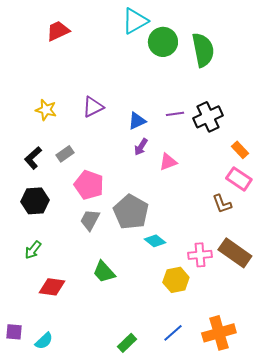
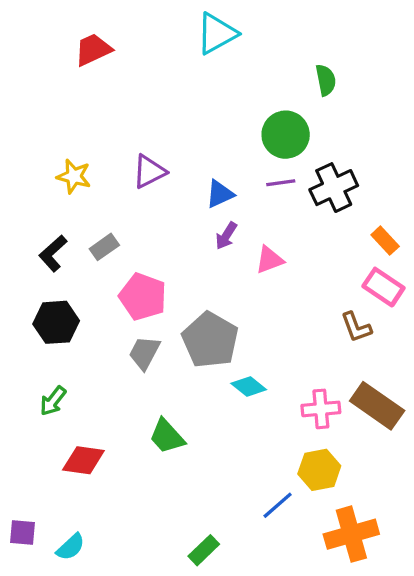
green circle: (163, 42) -> (286, 135), moved
green semicircle: (203, 50) -> (326, 80), size x0.6
yellow hexagon: (176, 280) -> (319, 470), moved
blue line: (173, 333) -> (278, 505), moved

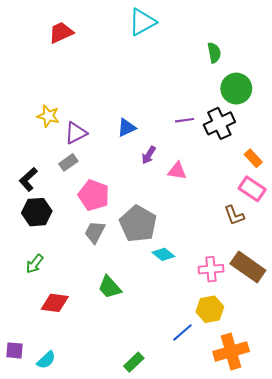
green circle: (286, 135) -> (236, 89), moved
purple triangle: (149, 172) -> (76, 133), moved
blue triangle: (220, 194) -> (126, 128), moved
black L-shape: (53, 253) -> (28, 179), moved
pink triangle: (270, 260) -> (177, 171), turned 30

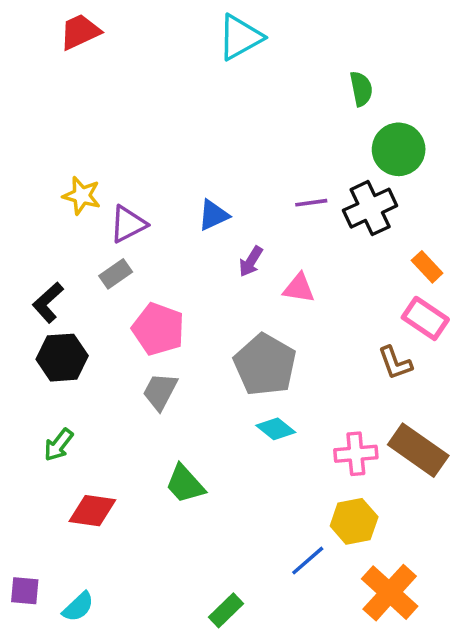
red trapezoid: (61, 33) -> (80, 32), moved
gray pentagon: (138, 224) -> (265, 365), moved
orange cross: (231, 352) -> (390, 593), turned -32

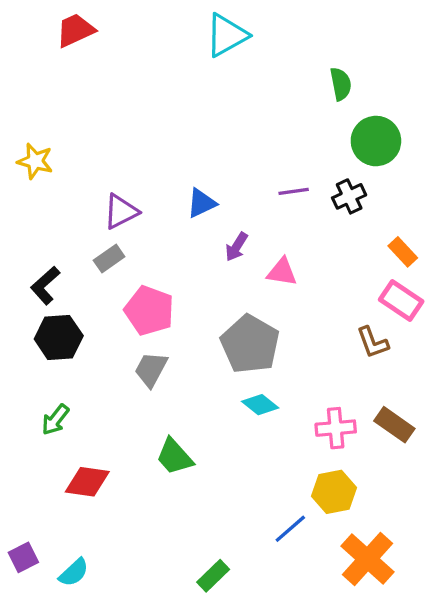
yellow star: (82, 196) -> (35, 161), moved
black cross: (370, 208) -> (349, 196), size x0.7
brown rectangle: (418, 450) -> (394, 425), size x0.7
purple square: (25, 591) -> (23, 557), turned -32

